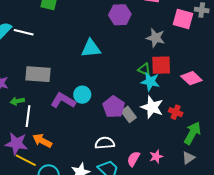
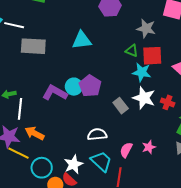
green triangle: (144, 69) -> (132, 51), moved
gray rectangle: (38, 74) -> (33, 46), moved
purple pentagon: (114, 107) -> (90, 86), moved

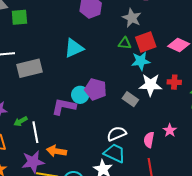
gray star: (146, 28) -> (132, 18), turned 30
cyan trapezoid: (101, 161) -> (115, 153), moved

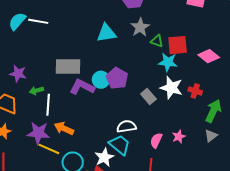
gray star: (132, 18) -> (140, 27), moved
gray rectangle: (29, 68) -> (68, 66), moved

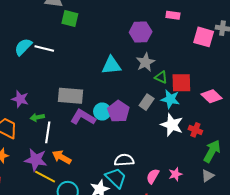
gray rectangle: (148, 96) -> (147, 102), moved, turned 70

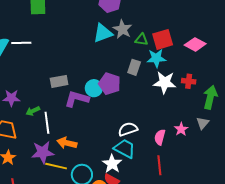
cyan triangle: (111, 65) -> (103, 33), moved
gray rectangle: (70, 96) -> (59, 81), size x0.7
gray triangle: (208, 176) -> (203, 123), moved

